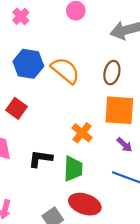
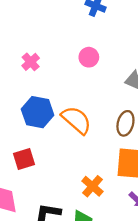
red square: (17, 108) -> (24, 159), turned 36

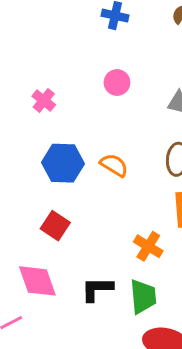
orange semicircle: (76, 120) -> (114, 165), size x0.7
red square: (24, 159) -> (55, 226), turned -30

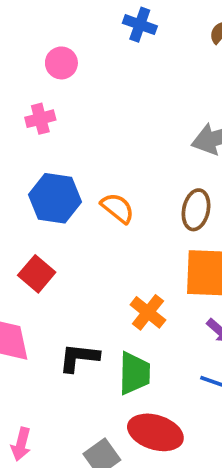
pink circle: (117, 82) -> (61, 63), moved
pink cross: (44, 100) -> (40, 119), turned 30

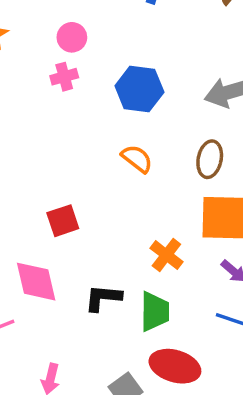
pink circle: (61, 63) -> (72, 37), moved
blue hexagon: (55, 198) -> (139, 89), moved
red square: (37, 274) -> (63, 221), turned 32

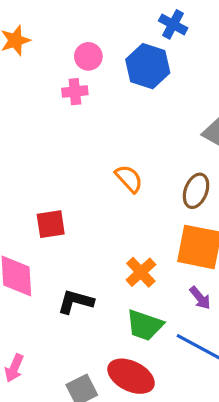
blue hexagon: (139, 89) -> (148, 66), moved
green trapezoid: (155, 312) -> (145, 325), moved, turned 99

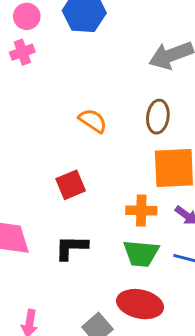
red square: (51, 224) -> (71, 185), moved
orange cross: (141, 272) -> (141, 211), moved, turned -32

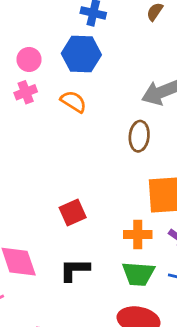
brown ellipse: (158, 117) -> (139, 136), moved
orange semicircle: (93, 121) -> (73, 102), moved

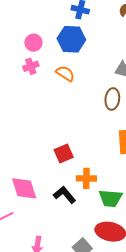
orange cross: (138, 235) -> (86, 178), moved
black L-shape: (75, 270) -> (64, 195), turned 50

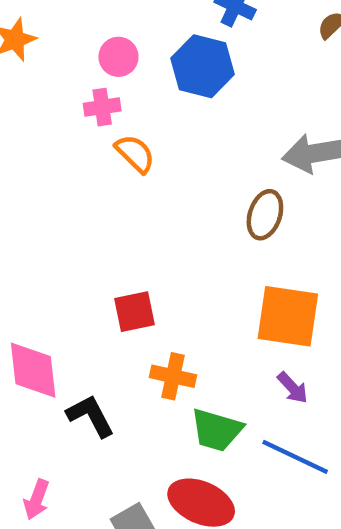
orange semicircle: (65, 73) -> (135, 154), moved
black L-shape: (64, 195) -> (90, 416), moved

